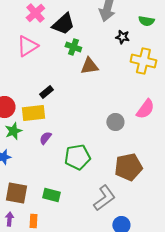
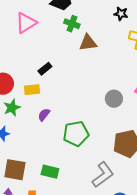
yellow rectangle: (33, 113) -> (32, 90), size x0.7

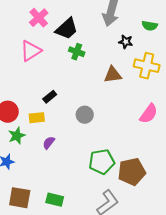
brown triangle: (88, 43) -> (113, 75), moved
gray circle: (114, 99) -> (85, 115), moved
green pentagon: (76, 134) -> (102, 162), moved

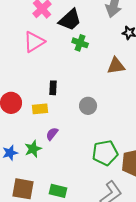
black rectangle: (50, 97) -> (53, 88), turned -48
green star: (17, 136) -> (33, 149), moved

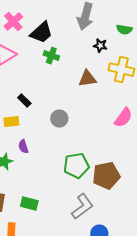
black rectangle: (53, 88) -> (24, 101), turned -48
purple semicircle: (52, 134) -> (23, 147), turned -56

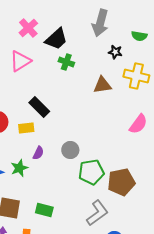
black rectangle: (24, 101) -> (39, 107), size x1.5
gray circle: (59, 119) -> (70, 150), moved
purple semicircle: (23, 147) -> (38, 153), turned -136

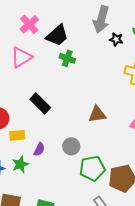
black star: (115, 52) -> (116, 39), moved
brown triangle: (102, 85) -> (97, 114), moved
yellow rectangle: (26, 128) -> (17, 135), moved

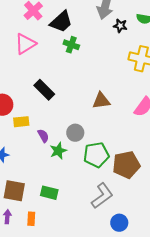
purple semicircle: (39, 149) -> (43, 136), turned -56
green star: (20, 164) -> (58, 151), moved

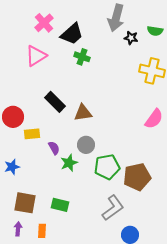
brown triangle: (101, 101) -> (83, 113), moved

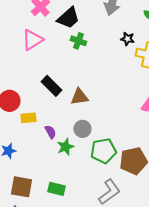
black star: (131, 38) -> (127, 39), moved

